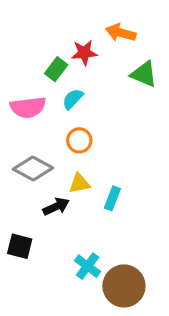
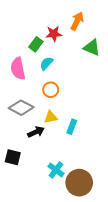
orange arrow: (121, 33) -> (77, 21), turned 102
pink semicircle: (28, 107) -> (18, 69), turned 85

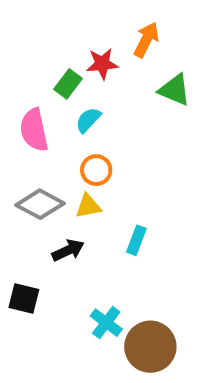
yellow triangle: (51, 117) -> (88, 206), moved

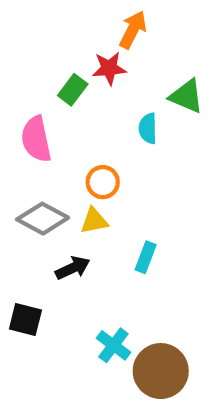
orange arrow: (146, 40) -> (133, 30), moved
cyan semicircle: (88, 120) -> (148, 128), moved, turned -44

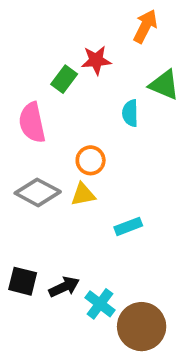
orange arrow: (133, 30) -> (145, 26), moved
cyan rectangle: (146, 257) -> (128, 226), turned 48
black arrow: (73, 268) -> (64, 287), moved

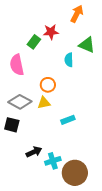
black square: (23, 281) -> (12, 125), moved
cyan cross: (100, 304) -> (53, 161), turned 35

